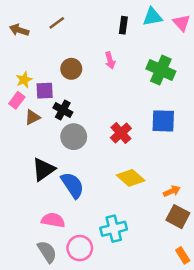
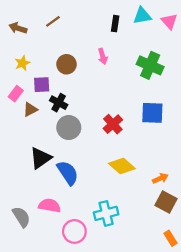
yellow star: (24, 80) -> (22, 63), moved
gray semicircle: (47, 252) -> (21, 217), moved

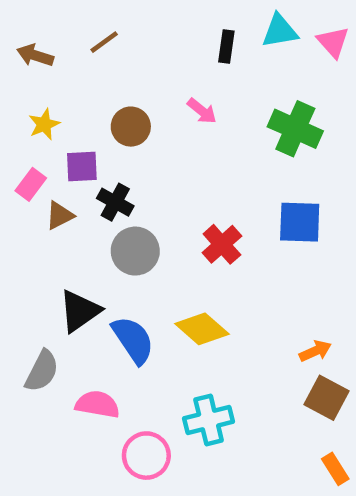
pink arrow: (103, 56) -> (202, 111), turned -35
yellow diamond: (122, 166) -> (202, 329), moved
gray semicircle: (21, 217) -> (42, 371), moved, turned 60

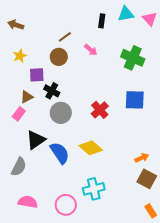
brown line: (104, 42) -> (65, 37), moved
pink rectangle: (31, 184) -> (19, 114), moved
pink semicircle: (97, 404) -> (28, 202), moved

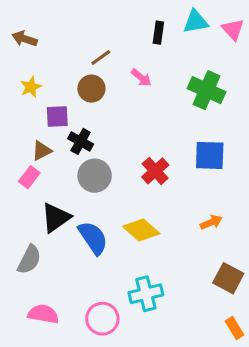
orange arrow: (142, 158) -> (211, 222), moved

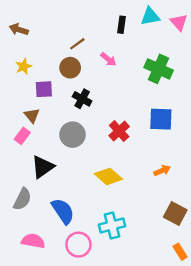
black cross: (81, 141) -> (82, 99), moved
brown triangle: (42, 151) -> (32, 116), turned -42
blue semicircle: (93, 238) -> (63, 211), moved

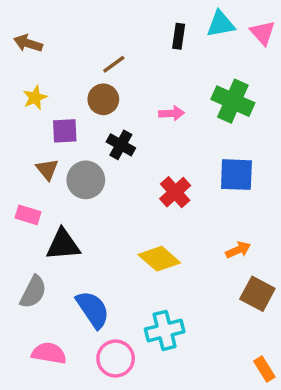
pink arrow: (108, 59) -> (172, 113), moved, turned -42
gray circle: (73, 135) -> (86, 180), moved
pink rectangle: (22, 136) -> (28, 215), moved, turned 70
black triangle: (43, 167) -> (63, 245), turned 30
brown square: (175, 213) -> (257, 294), moved

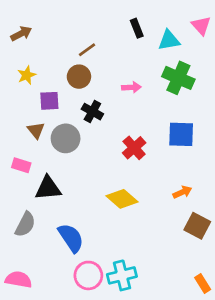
cyan triangle: (221, 24) -> (169, 40), moved
black rectangle: (179, 36) -> (137, 28), turned -30
brown arrow: (28, 43) -> (21, 34), turned 135
cyan cross: (165, 330) -> (122, 275), moved
pink semicircle: (49, 353) -> (18, 279), moved

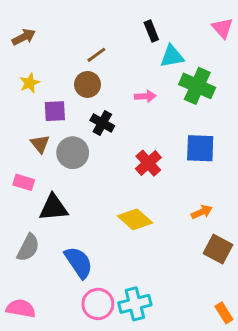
cyan triangle: (169, 40) -> (172, 56), moved

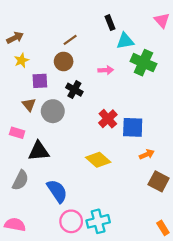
brown arrow: (24, 37) -> (15, 38), moved
blue square: (200, 148) -> (133, 127), moved

